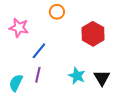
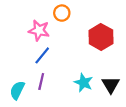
pink star: (19, 28) -> (39, 30), moved

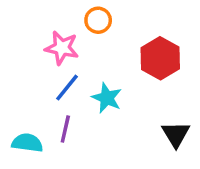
cyan star: (84, 83) -> (107, 98), moved
cyan semicircle: (17, 90) -> (27, 143), turned 72

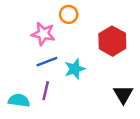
blue line: (67, 88) -> (47, 62), turned 30
cyan star: (107, 98) -> (75, 69), turned 30

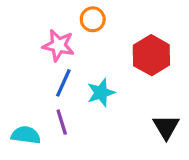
blue line: (47, 62) -> (63, 83), turned -45
purple line: (46, 91) -> (62, 122), turned -30

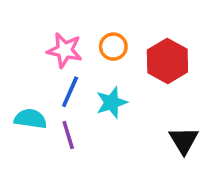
orange circle: (93, 19) -> (113, 47), moved
cyan semicircle: (26, 135) -> (30, 119), moved

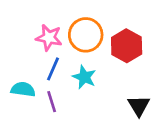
orange circle: (113, 47) -> (86, 35), size x1.6
cyan star: (112, 103) -> (84, 77), turned -30

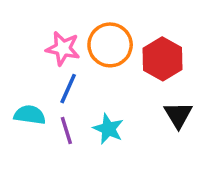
cyan star: (84, 77) -> (108, 129), moved
black triangle: (139, 106) -> (178, 115), moved

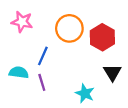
pink star: (63, 48) -> (22, 22), moved
cyan star: (108, 129) -> (85, 93), moved

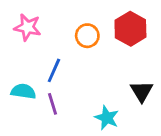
orange circle: (69, 28) -> (87, 36), size x0.7
red hexagon: (102, 37) -> (130, 29), moved

